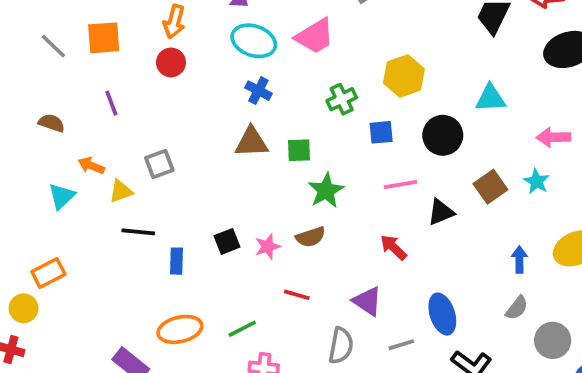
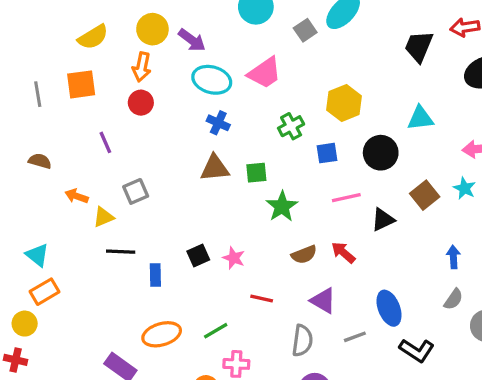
gray line: (53, 46) -> (38, 94), turned 40
purple line: (111, 103) -> (105, 142), moved
cyan triangle: (62, 196) -> (37, 255), moved, turned -35
brown semicircle: (311, 237) -> (304, 255), moved
pink star: (268, 246) -> (234, 258), turned -30

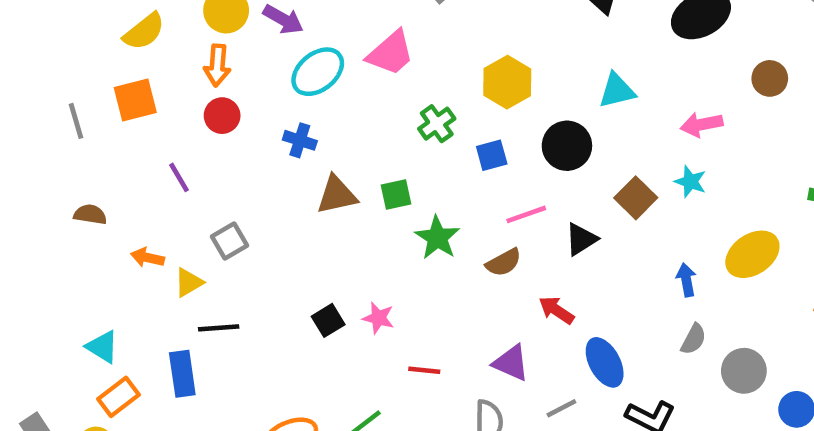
cyan ellipse: (212, 80) -> (318, 72), turned -48
blue cross: (218, 123) -> (300, 140), moved
red arrow: (343, 253) -> (556, 310), moved
brown semicircle: (304, 255) -> (504, 262), moved
blue rectangle: (155, 275) -> (182, 374), moved, size x1.4

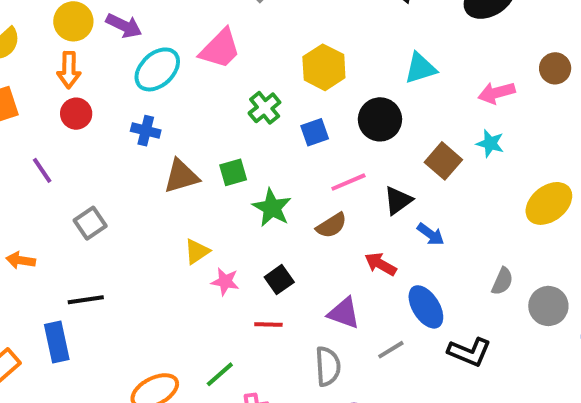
brown circle: (770, 78) -> (555, 68), moved
orange arrow: (147, 257) -> (21, 260), moved
blue arrow: (686, 280) -> (431, 234), moved, turned 140
yellow triangle: (189, 282) -> (197, 251), moved
black square: (328, 320) -> (279, 280), moved

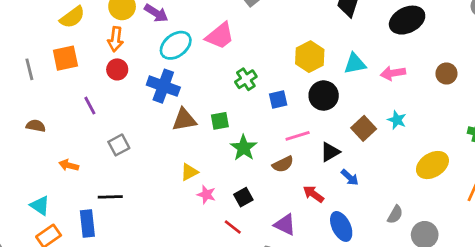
yellow hexagon: (324, 67) -> (310, 57), moved
pink arrow: (497, 93) -> (393, 73), moved
blue cross: (146, 131) -> (163, 86), size x1.6
red line: (268, 325) -> (233, 227), turned 30

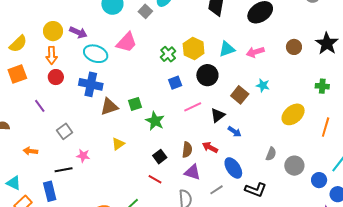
cyan ellipse: (176, 45) -> (96, 54), turned 65
green cross: (246, 79) -> (168, 54), moved
brown semicircle: (283, 164) -> (187, 150), moved, turned -49
pink star: (206, 195) -> (83, 156), moved

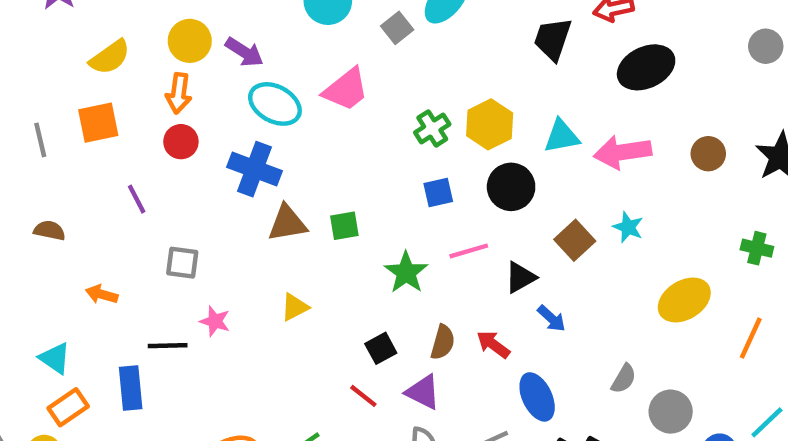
pink arrow: (255, 52) -> (623, 152), size x1.4
green star: (155, 121) -> (406, 272), moved
gray square: (65, 131) -> (182, 263), turned 35
purple triangle: (193, 172) -> (423, 392), moved

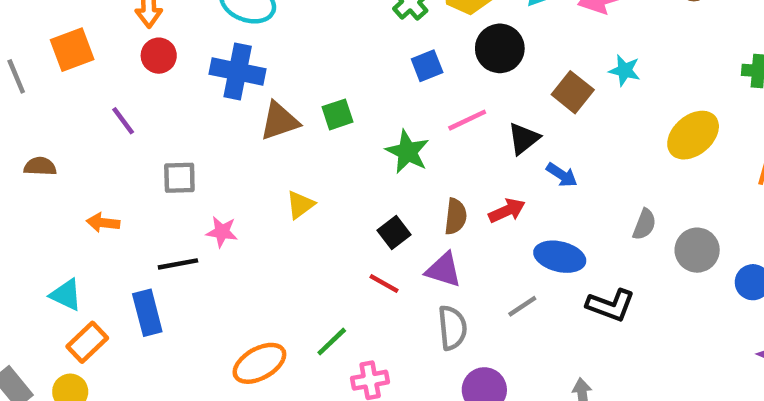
red arrow: (493, 344) -> (507, 211), turned 128
blue ellipse: (537, 397) -> (560, 257), turned -42

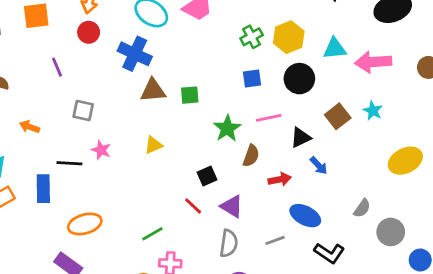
brown semicircle: (456, 216) -> (251, 156), moved
orange ellipse: (259, 363) -> (85, 224), moved

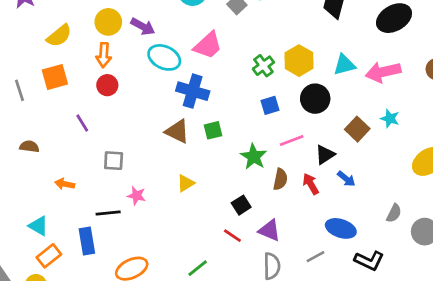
blue cross: (135, 54) -> (193, 91), moved
brown triangle: (153, 90) -> (177, 131), turned 40
red arrow: (280, 179) -> (311, 184), moved, turned -100

